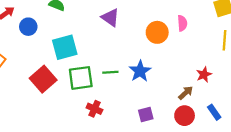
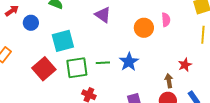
brown arrow: (186, 93) -> (169, 81), turned -56

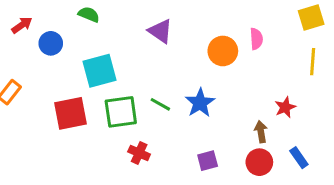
green line: (103, 63) -> (160, 104), turned 32
red square: (44, 69) -> (71, 113), turned 30

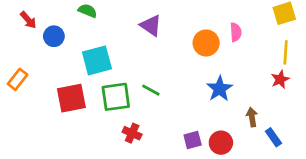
red arrow: (22, 25) -> (28, 20), turned 84
blue star: (200, 103) -> (220, 89), moved
red star: (285, 107) -> (280, 79), moved
brown arrow: (261, 132) -> (252, 117), moved
red circle: (259, 162) -> (221, 143), moved

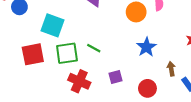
cyan square: (97, 60) -> (52, 25), turned 35
red cross: (132, 133) -> (79, 81), size x1.5
purple square: (193, 140) -> (115, 77), moved

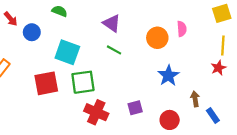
green line: (94, 48) -> (114, 50), moved

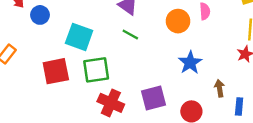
purple square: (135, 108) -> (154, 98), size x1.5
blue rectangle: (213, 116) -> (239, 107), turned 40

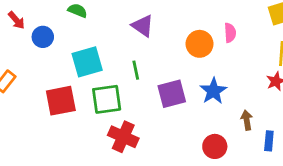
green line: (130, 35) -> (136, 70), moved, turned 49
cyan square: (79, 37) -> (87, 62), turned -36
purple square: (154, 98) -> (172, 94), moved

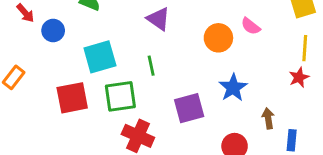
pink semicircle: (230, 33) -> (251, 26), turned 132
purple square: (172, 94) -> (189, 108), moved

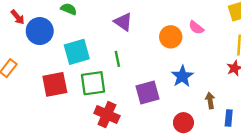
blue circle: (53, 31) -> (40, 31), size x1.5

